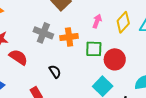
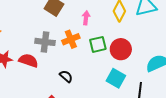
pink arrow: (97, 21) -> (86, 18), moved
red semicircle: (18, 57) -> (28, 60), moved

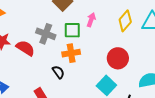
orange cross: (71, 39) -> (71, 53), moved
green square: (98, 44) -> (72, 30), moved

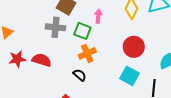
green square: (72, 30) -> (82, 31), turned 36
gray cross: (46, 34) -> (56, 27), moved

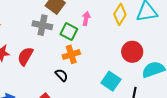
red circle: (134, 47) -> (132, 52), moved
red semicircle: (42, 60) -> (25, 56), turned -84

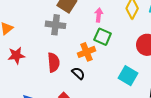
green square: (69, 32) -> (103, 37), moved
red semicircle: (25, 56) -> (54, 62), moved, turned 150

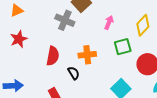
green square: (103, 37) -> (123, 47), moved, turned 36
red star: (16, 55) -> (19, 39), turned -30

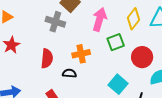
pink arrow: (109, 22) -> (99, 19), size x1.6
black semicircle: (74, 73) -> (69, 73), turned -48

